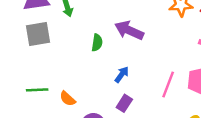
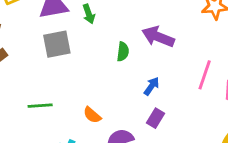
pink line: (168, 85) -> (205, 75), moved
green line: (37, 90) -> (40, 106), moved

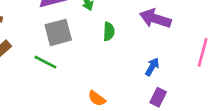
green semicircle: (123, 52) -> (109, 32), moved
green line: (40, 106) -> (45, 62), moved, turned 35

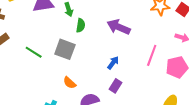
gray square: (58, 32) -> (65, 49), moved, turned 30
green semicircle: (109, 32) -> (81, 25), moved

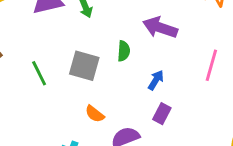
green semicircle: (81, 25) -> (124, 51), moved
green line: (34, 52) -> (39, 73), turned 36

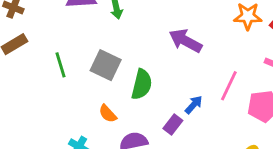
green semicircle: (124, 51) -> (142, 84), moved, size x1.5
blue arrow: (156, 80) -> (194, 105), moved

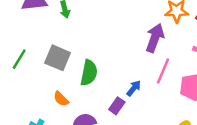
purple arrow: (185, 41) -> (155, 38), moved, turned 84
green line: (60, 65) -> (19, 59), turned 50

